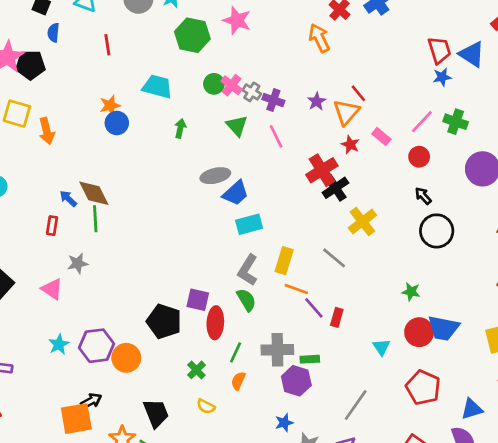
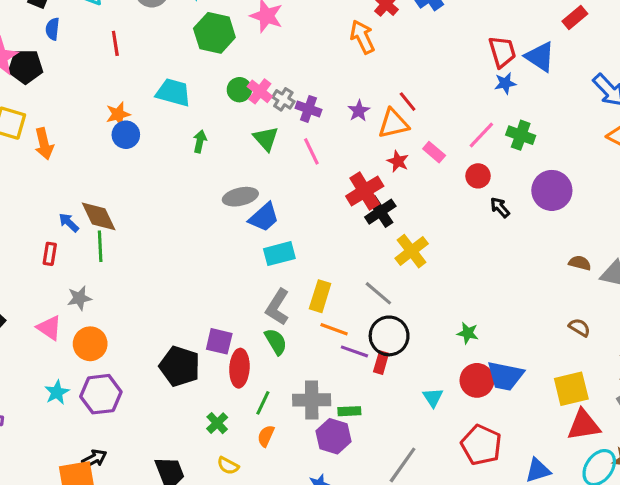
orange triangle: (346, 112) -> (393, 124), turned 36
black arrow: (423, 196) -> (500, 207), moved
black circle: (437, 231) -> (389, 336), moved
purple line: (314, 308) -> (354, 351), turned -30
orange circle: (126, 358) -> (90, 344), moved

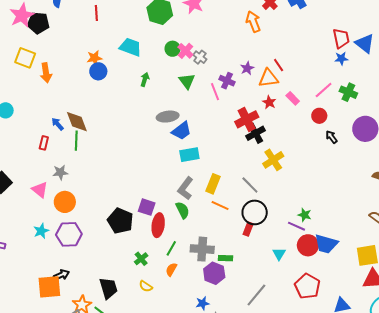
purple cross: (308, 109) -> (227, 81), moved
purple line: (354, 351) -> (297, 226), moved

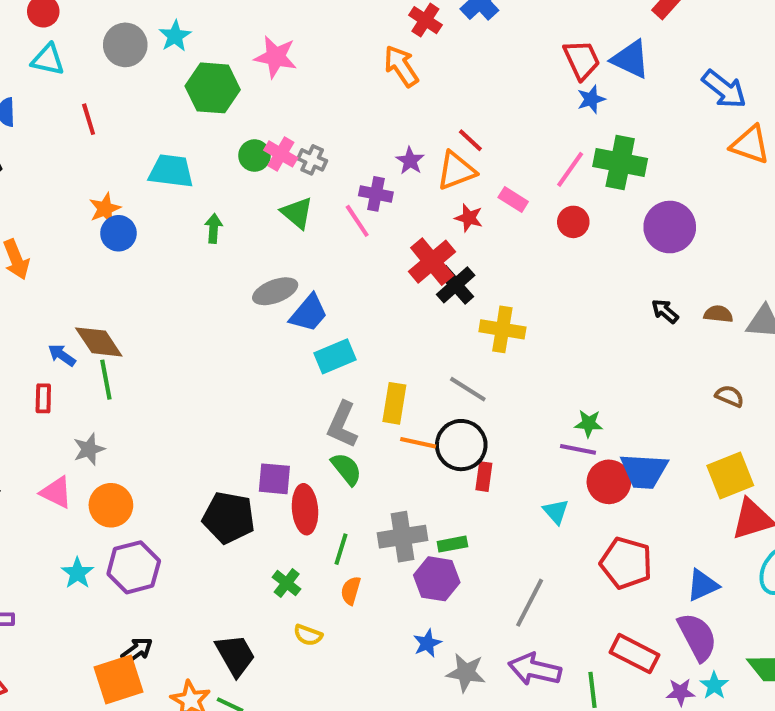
green cross: (348, 92) -> (620, 162), size x1.4
black arrow: (331, 137) -> (665, 311), moved
yellow cross: (273, 160) -> (502, 329), turned -35
black circle: (255, 212) -> (461, 445), moved

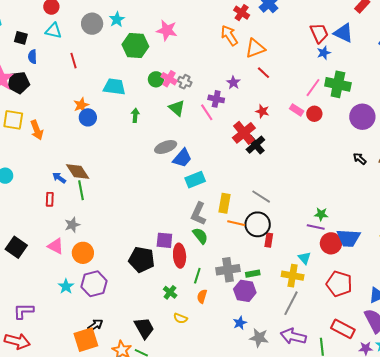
orange triangle: (456, 171) -> (255, 48), moved
pink rectangle: (513, 200) -> (297, 110), moved
yellow cross: (502, 329) -> (293, 276), moved

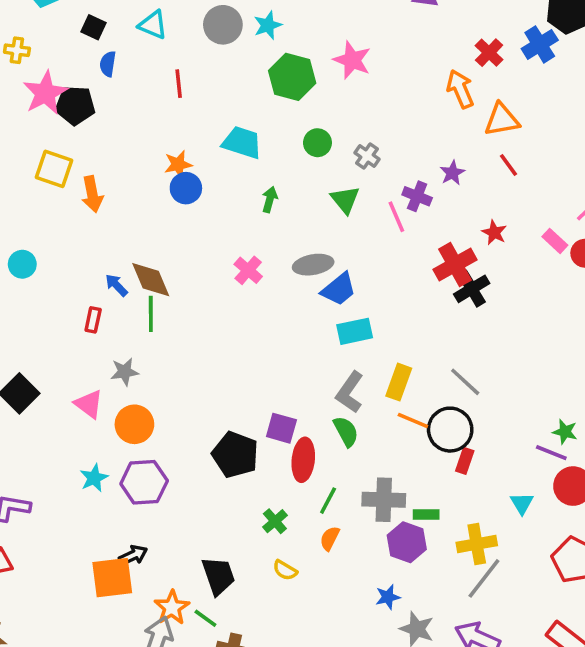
pink cross: (169, 79) -> (248, 270), moved
yellow cross: (293, 276) -> (477, 544), moved, turned -30

